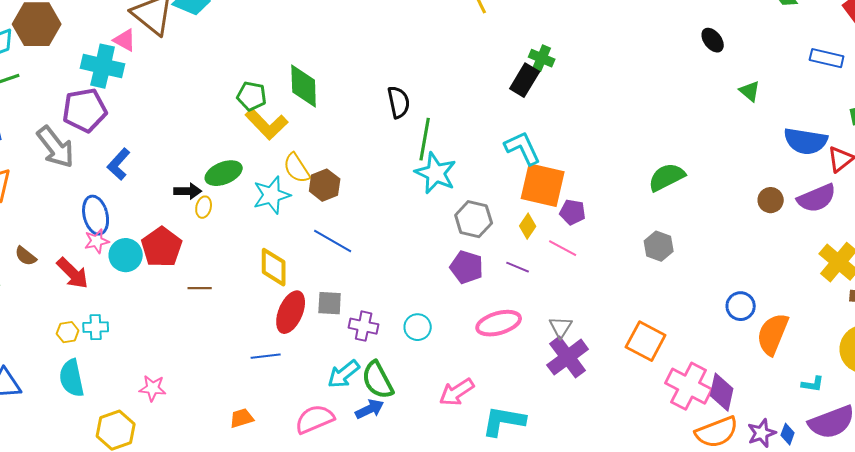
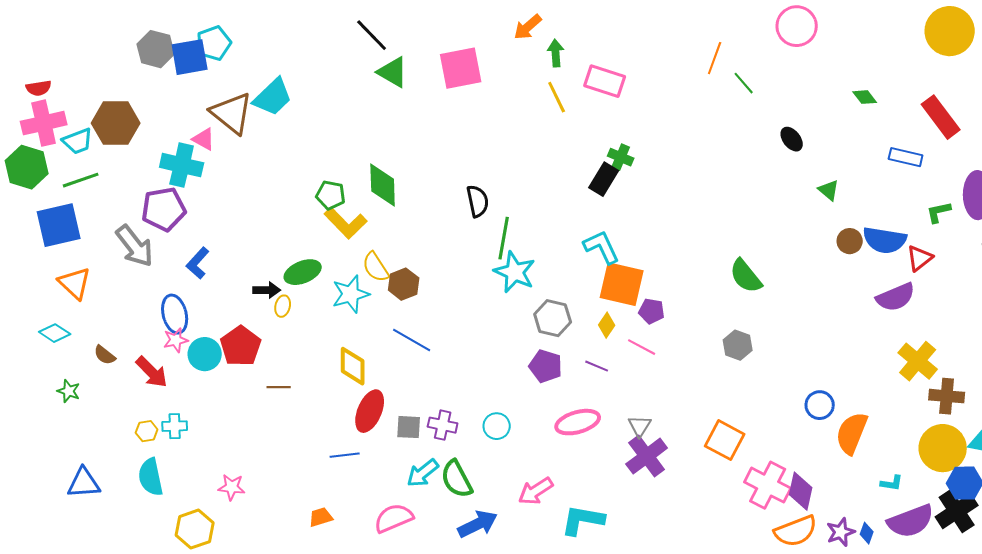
green semicircle: (667, 177) -> (746, 276), turned -102
brown circle: (771, 200) -> (850, 241), moved
gray square: (330, 303) -> (409, 427), moved
blue arrow: (370, 409) -> (478, 524), moved, size x1.4

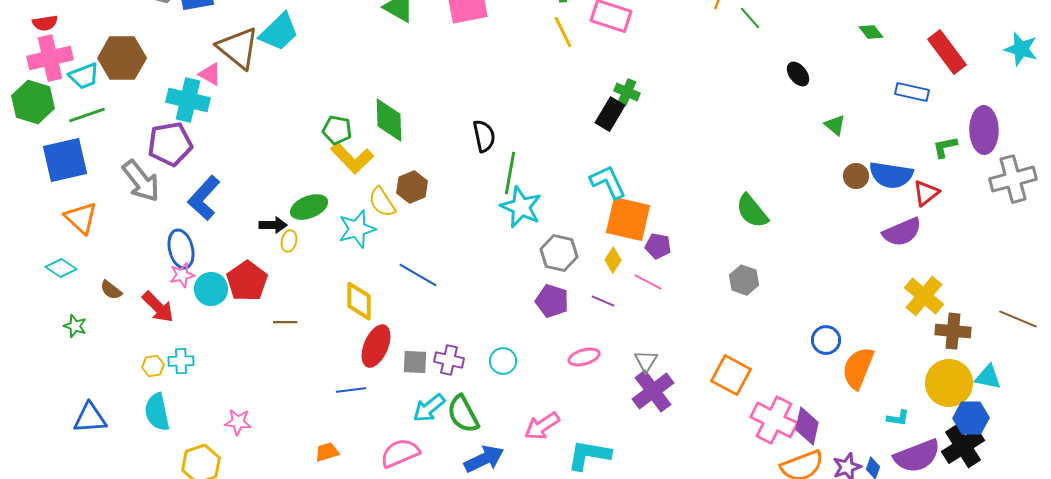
blue L-shape: (198, 263) -> (204, 198), size x1.4
brown hexagon: (404, 284) -> (412, 187), moved
pink ellipse: (578, 422) -> (584, 357), size x0.7

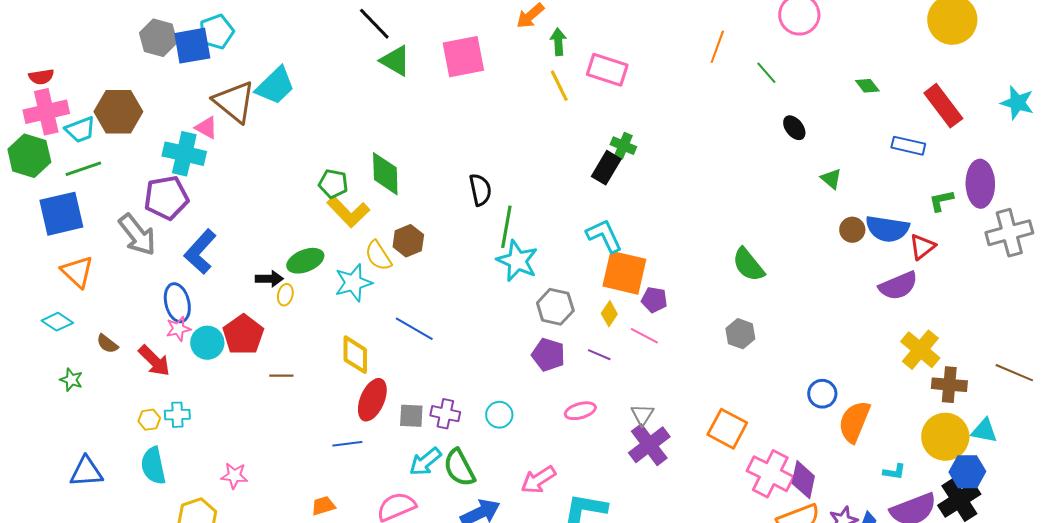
green line: (750, 18) -> (766, 73), moved

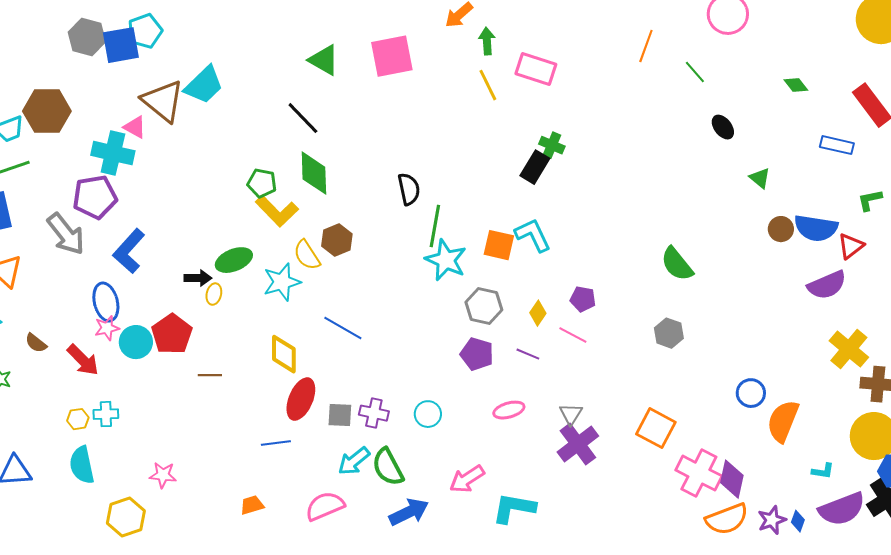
black line: (374, 24) -> (303, 118), moved
orange square: (624, 273) -> (499, 245), moved, size x0.7

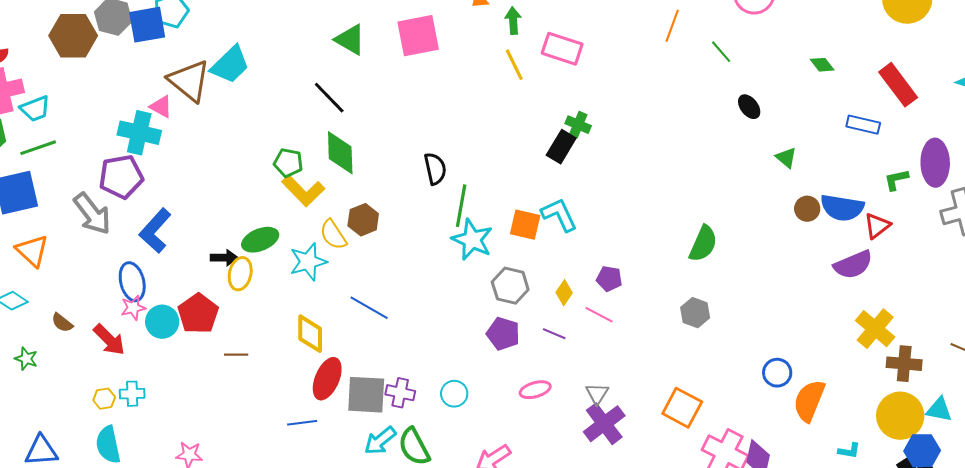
brown hexagon: (47, 111) -> (73, 36), moved
green semicircle: (677, 264) -> (703, 244), turned -117
yellow ellipse: (214, 294) -> (240, 274), size x1.5
gray square: (340, 415) -> (366, 395), size x1.6

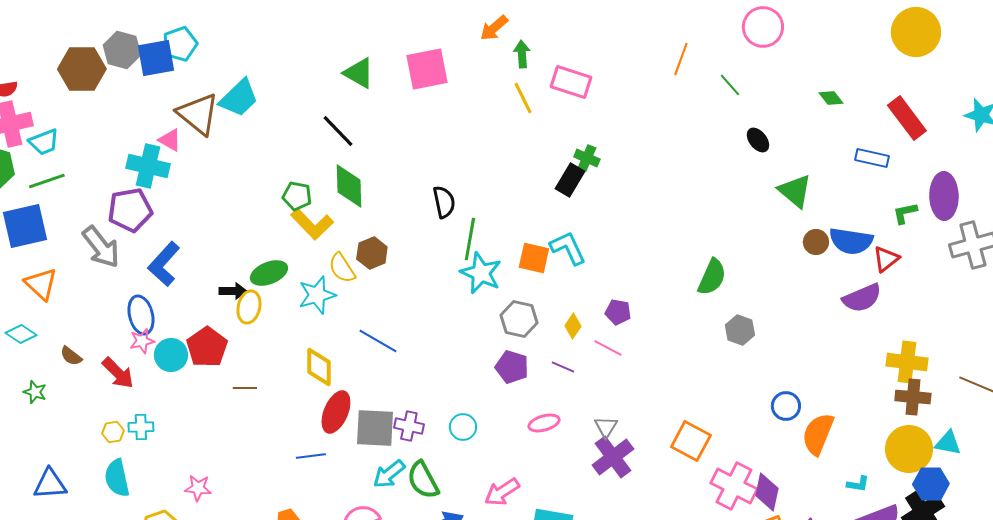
green triangle: (786, 158) -> (795, 191), size x1.6
gray hexagon: (695, 313) -> (740, 330), moved
yellow cross: (875, 329) -> (907, 362), moved, turned -33

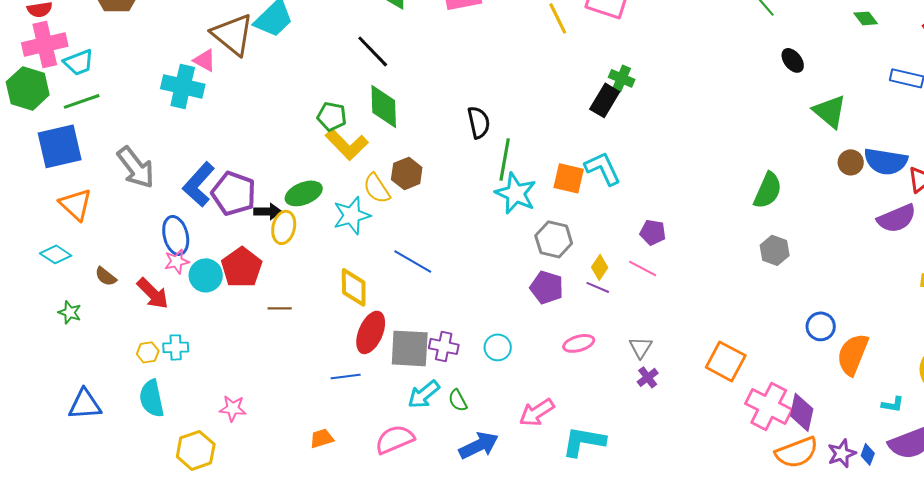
purple pentagon: (130, 210) -> (234, 193), moved, turned 30
green semicircle: (712, 277) -> (768, 190), moved
yellow diamond: (573, 326) -> (600, 267), moved
purple cross: (613, 457) -> (648, 377), size x0.5
green semicircle: (423, 480) -> (458, 400), size x0.6

